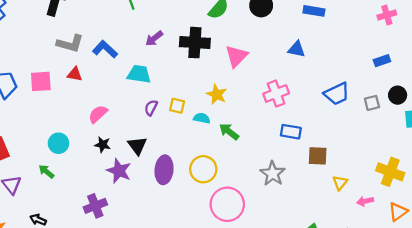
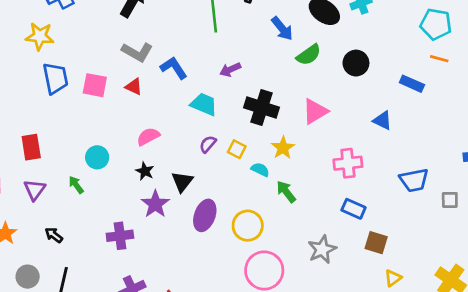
black cross: (195, 43) -> (262, 108), moved

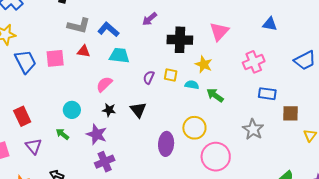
cyan trapezoid: (204, 104) -> (119, 55), moved
purple star: (155, 204) -> (97, 134), moved
purple ellipse: (205, 215) -> (166, 144), moved

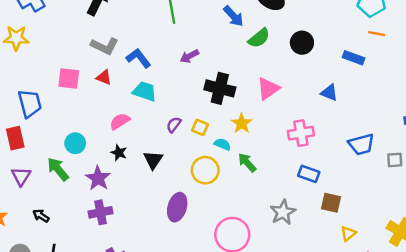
blue trapezoid: (25, 62) -> (30, 103), moved
yellow circle: (194, 128) -> (205, 170), moved
green arrow: (62, 134) -> (58, 169), size x1.5

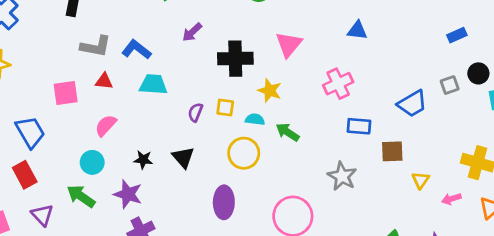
pink semicircle: (120, 121) -> (106, 125), moved
blue trapezoid: (361, 144) -> (412, 104), moved

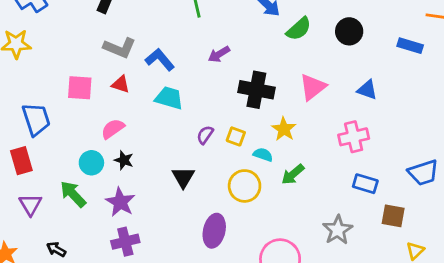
blue triangle: (357, 30) -> (367, 90), moved
green arrow: (288, 132) -> (293, 174), turned -85
black star: (143, 160) -> (124, 160), moved

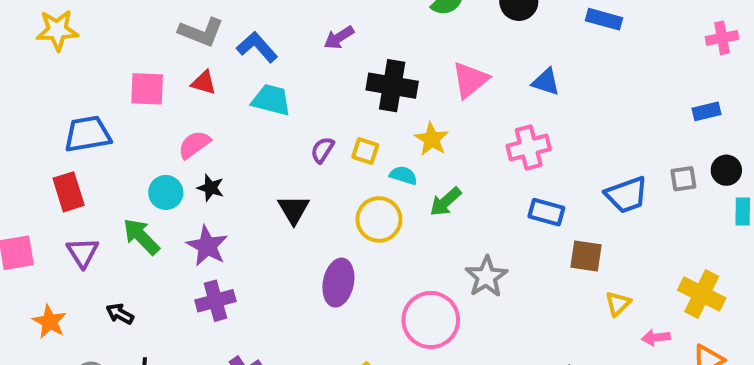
blue trapezoid: (36, 119) -> (88, 134), turned -80
gray star: (338, 230) -> (486, 277), moved

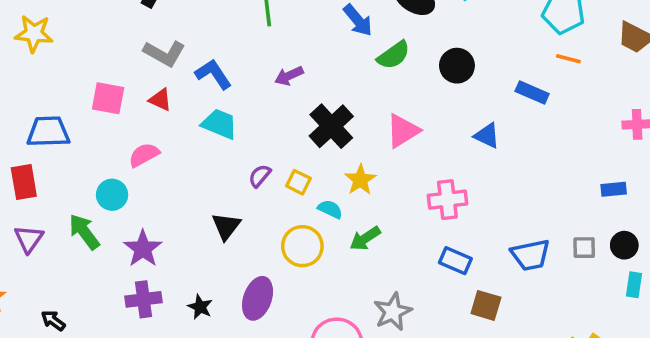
blue triangle: (546, 82) -> (487, 136), moved
black cross: (392, 86) -> (331, 126), turned 30
black star: (211, 188) -> (200, 307), moved
black arrow: (120, 314) -> (53, 321), moved

